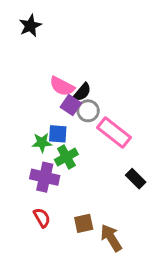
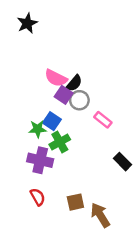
pink rectangle: (114, 132) -> (103, 120), size x0.6
blue square: (58, 134) -> (52, 121), turned 30

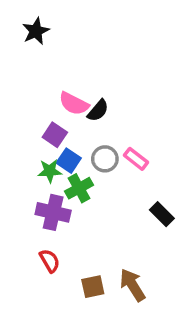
purple square: (64, 95) -> (55, 135), moved
gray circle: (79, 100) -> (105, 159), moved
brown square: (75, 202) -> (93, 287), moved

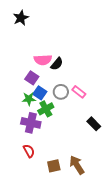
pink semicircle: (74, 104) -> (43, 60), turned -30

